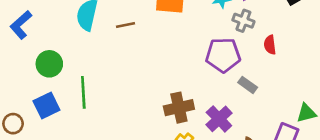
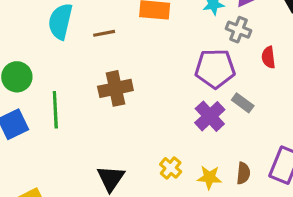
brown cross: (179, 108) -> (115, 88), moved
purple cross: (219, 119) -> (210, 116), moved

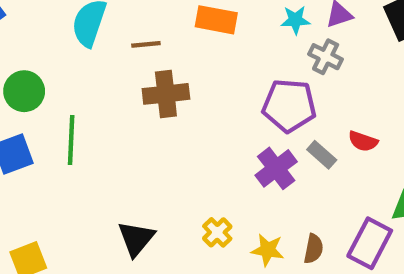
red semicircle: (269, 57) -> (363, 141), moved, turned -70
brown cross: (115, 88) -> (166, 94), moved

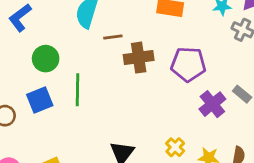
brown line: (146, 44) -> (113, 37), moved
purple pentagon: (289, 106) -> (188, 64), moved

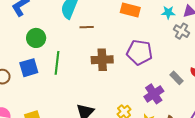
brown cross: (139, 58) -> (102, 60), moved
purple cross: (212, 104) -> (154, 94), moved

